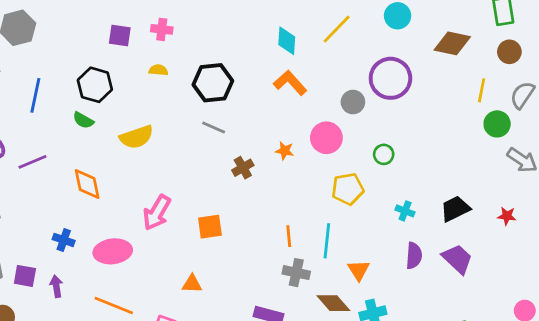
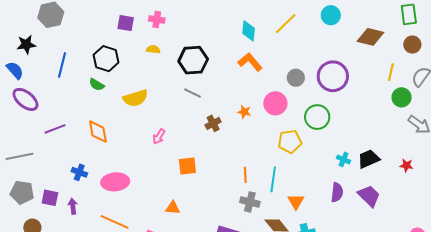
purple circle: (390, 78) -> (333, 76), moved
green circle: (384, 154) -> (317, 117), size x1.6
purple line: (32, 162) -> (55, 129), moved
cyan cross: (405, 211) -> (344, 159), moved
pink arrow: (157, 213) -> (159, 137), moved, size x0.6

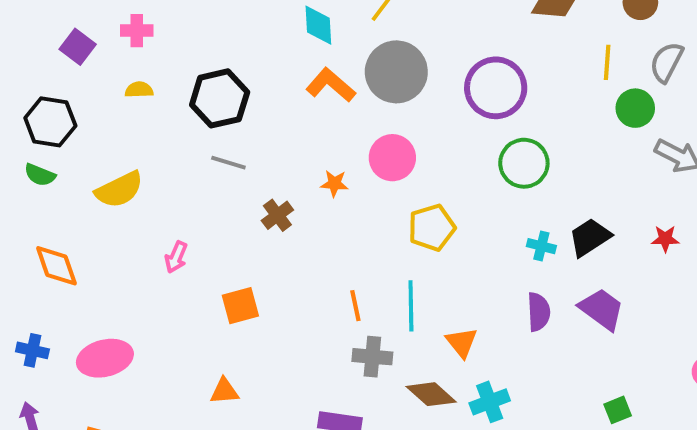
purple square: (126, 23) -> (78, 47), turned 36
gray circle: (296, 78) -> (396, 72), moved, size x1.8
green circle: (317, 117) -> (524, 163), moved

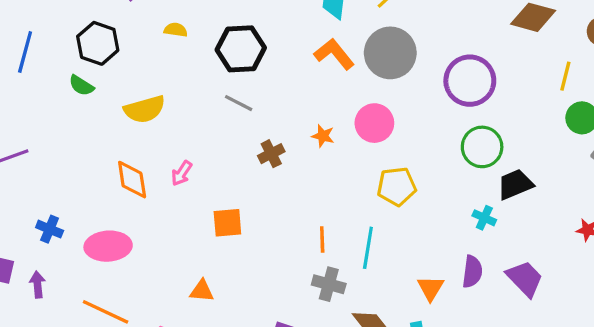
black trapezoid: (590, 237) -> (515, 184), moved
orange diamond: (56, 266) -> (132, 180), moved
orange triangle: (462, 342) -> (431, 288), moved

